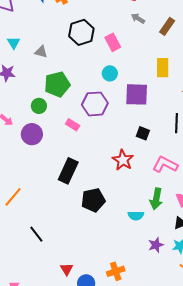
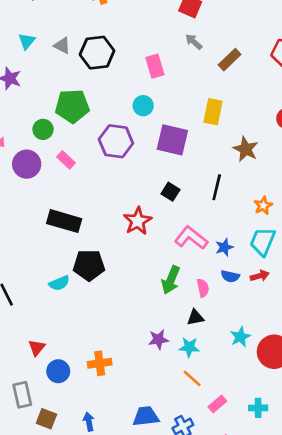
black hexagon: (81, 32) -> (97, 53), moved
gray triangle: (41, 52) -> (62, 46), moved
pink rectangle: (73, 125) -> (66, 160), moved
black rectangle: (68, 171) -> (64, 221), turned 70
cyan semicircle: (136, 216) -> (59, 283), moved, turned -35

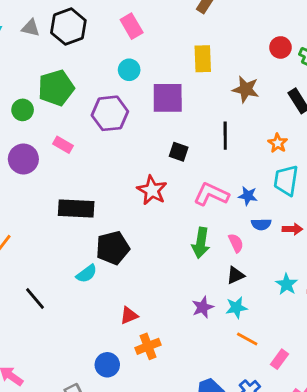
green circle: (43, 129) -> (23, 110), moved
blue star: (224, 247) -> (248, 196), turned -30
red arrow: (260, 276) -> (292, 229), moved, turned 30
red triangle: (37, 348) -> (129, 315), moved, turned 42

